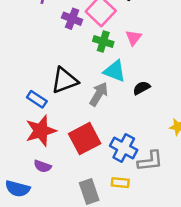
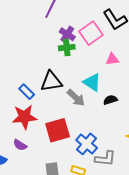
pink triangle: (133, 38) -> (112, 59), turned 32
green cross: (103, 42) -> (67, 48), moved, turned -35
gray arrow: (99, 94) -> (76, 98), turned 90

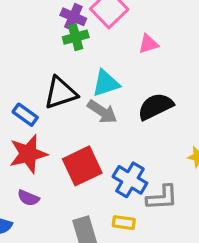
cyan triangle: (92, 82) -> (106, 83), moved, turned -42
black semicircle: (110, 100) -> (155, 106), size x1.6

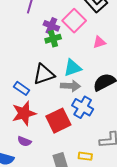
gray arrow: (102, 112) -> (71, 86), turned -30
blue cross: (130, 180) -> (83, 107), moved

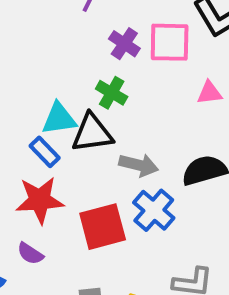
pink square: (74, 21) -> (170, 42), turned 35
green cross: (53, 39) -> (112, 93), moved, turned 35
cyan triangle: (73, 68) -> (59, 119), moved

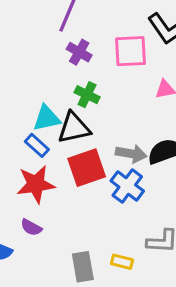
purple cross: (124, 44) -> (79, 52), moved
gray arrow: (139, 165) -> (131, 154), moved
red square: (103, 227) -> (87, 168), moved

